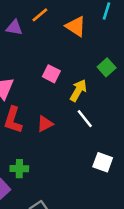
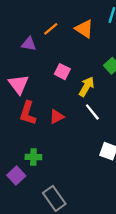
orange line: (40, 15) -> (51, 29), moved
purple triangle: (14, 28) -> (29, 44), moved

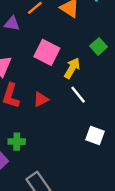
pink square: (62, 72) -> (47, 52), size x1.5

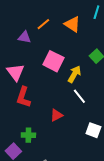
red triangle: (41, 99) -> (56, 115), moved

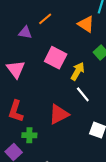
orange triangle: (72, 24) -> (86, 24), moved
red L-shape: (23, 97) -> (16, 111), moved
red triangle: (56, 115) -> (59, 114), size x1.5

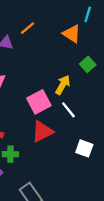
pink square: (56, 58) -> (39, 102), moved, turned 35

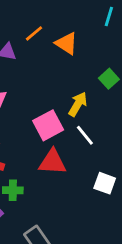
orange triangle: (72, 34) -> (66, 43), moved
red triangle: (42, 131) -> (52, 162), turned 30

